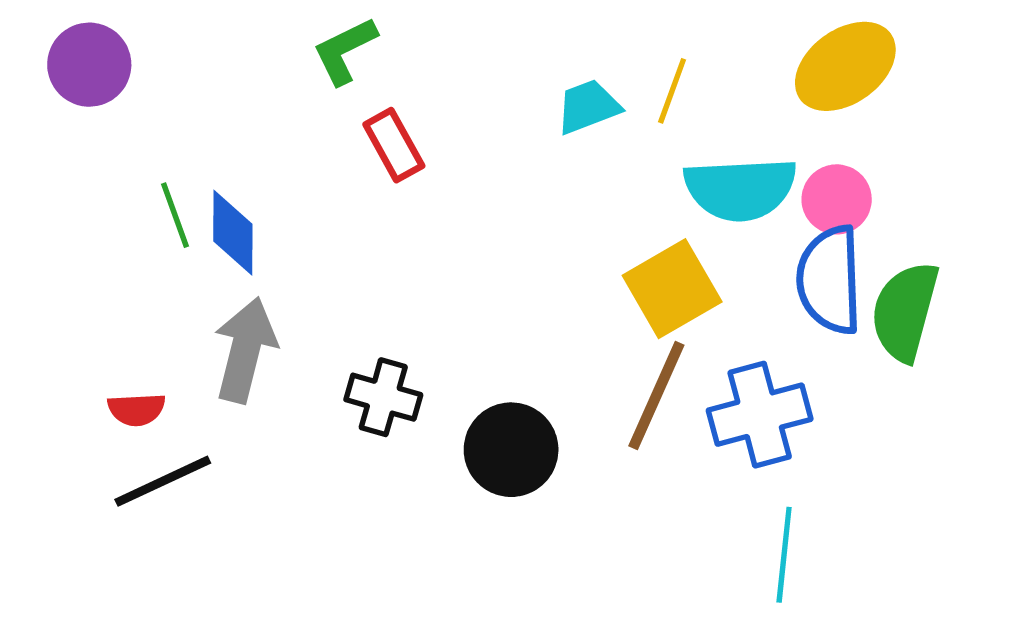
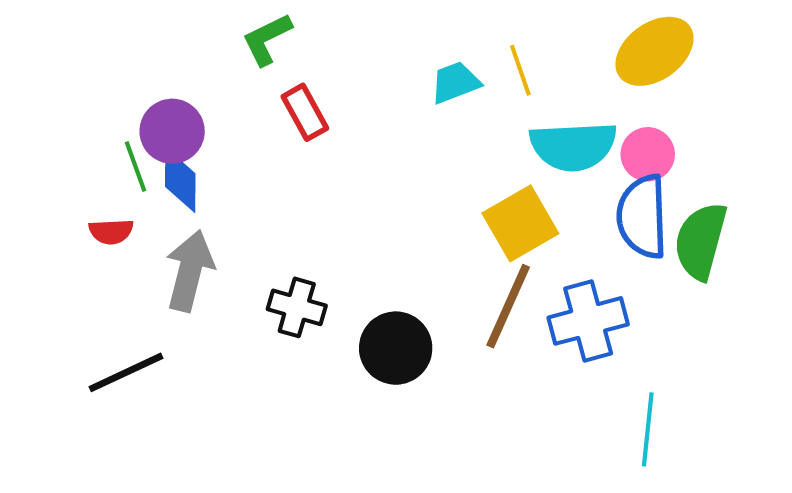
purple circle: (89, 65) -> (172, 131), moved
yellow line: (672, 91) -> (520, 70), turned -39
red semicircle: (137, 409) -> (111, 232), moved
cyan line: (784, 555) -> (648, 429), moved

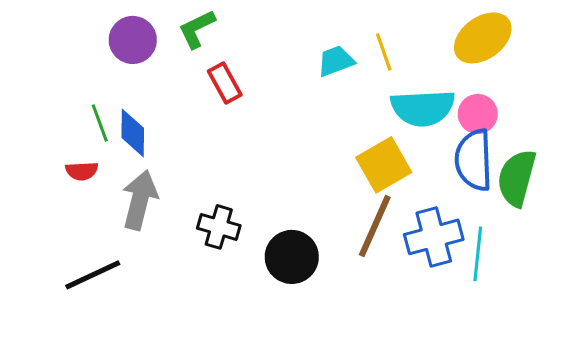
purple circle: (172, 131) -> (133, 40), moved
cyan line: (648, 429) -> (478, 254), moved

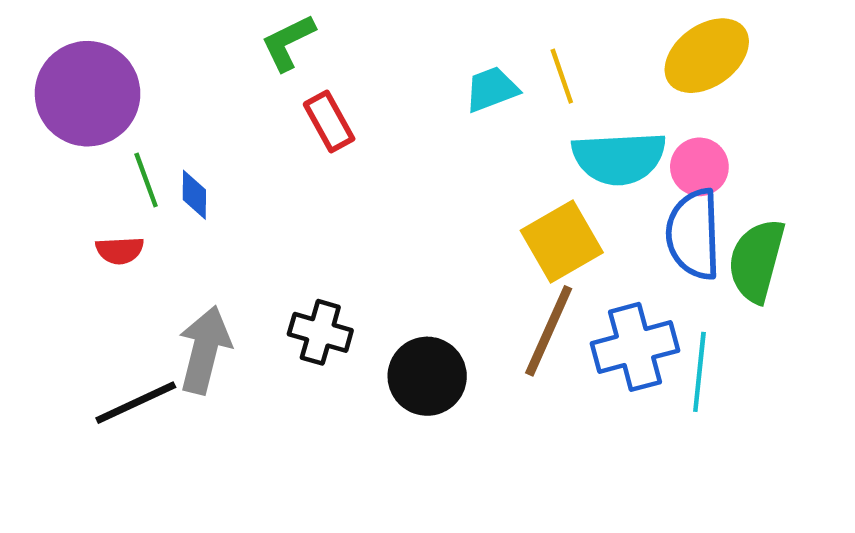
purple circle: (133, 40) -> (88, 94), moved, size x1.5
blue diamond: (133, 133) -> (194, 195), size x0.7
gray arrow: (140, 200) -> (205, 350), moved

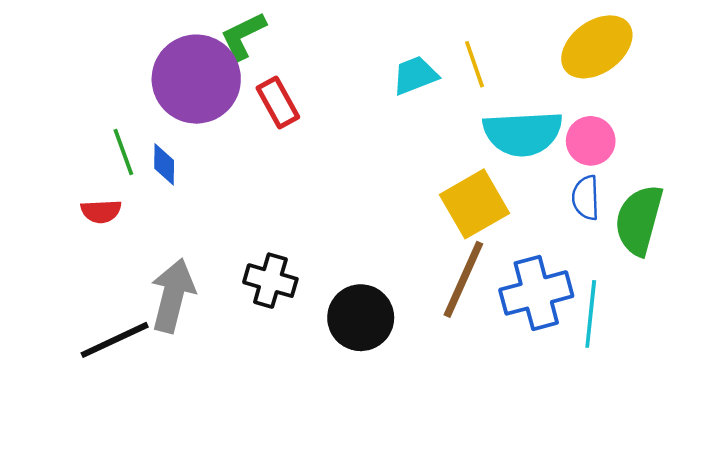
purple circle: (88, 94) -> (196, 79), moved
blue semicircle: (694, 234) -> (586, 198), size x0.6

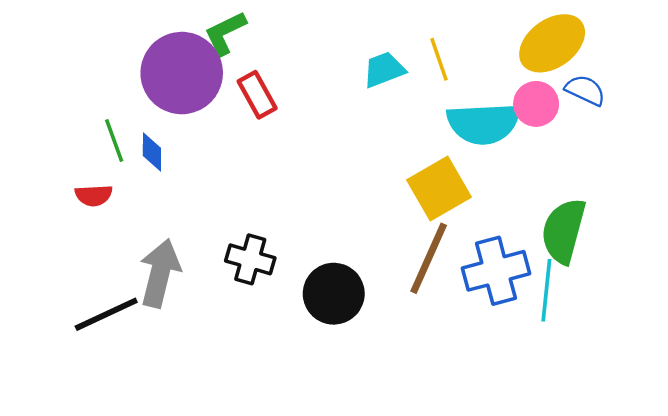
pink circle: (591, 141) -> (536, 104), moved
blue semicircle: (586, 198) -> (585, 90), moved, turned 117
green semicircle: (639, 220) -> (563, 231), moved

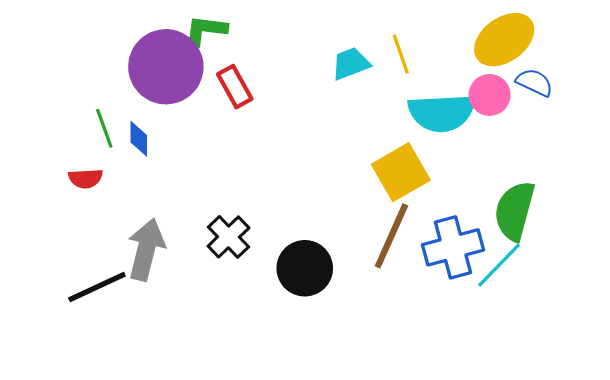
green L-shape: (225, 33) -> (206, 30), turned 33
black cross: (250, 259) -> (229, 237), turned 30
cyan line: (546, 290) -> (499, 265), turned 38

